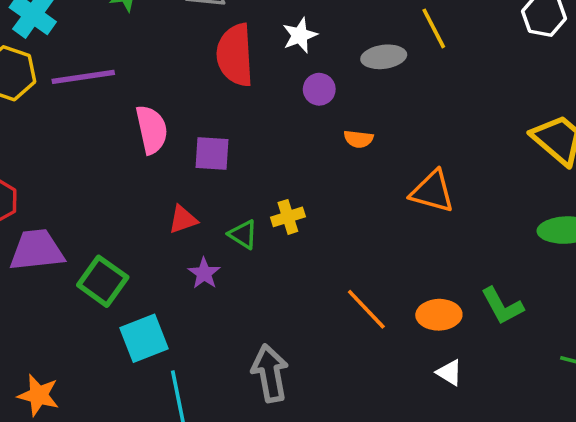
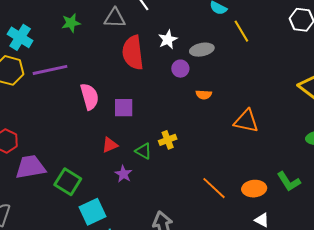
gray ellipse: (384, 57) -> (202, 50), moved

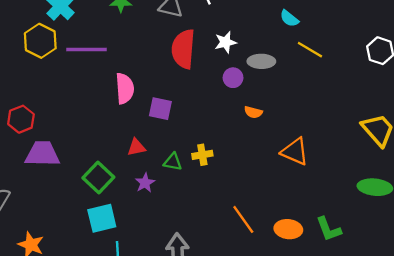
yellow line: (241, 31) -> (310, 50), turned -40
green triangle: (143, 151) -> (173, 162), turned -30
green square: (68, 182) -> (98, 178), moved

